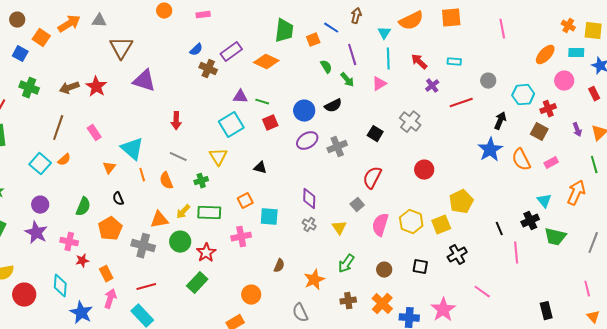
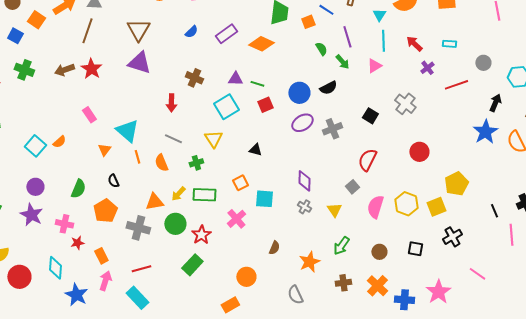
brown triangle: (121, 48) -> (138, 30), moved
brown cross: (208, 69) -> (194, 78), moved
brown line: (58, 128) -> (87, 31), moved
pink cross: (241, 237) -> (236, 219), turned -30

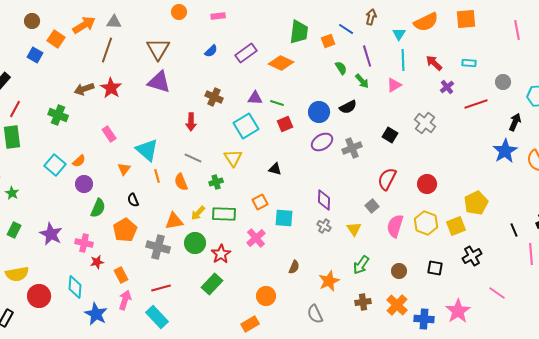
green cross: (24, 70) -> (58, 115), moved
red circle: (419, 152) -> (427, 184), moved
purple circle: (35, 187) -> (84, 184), moved

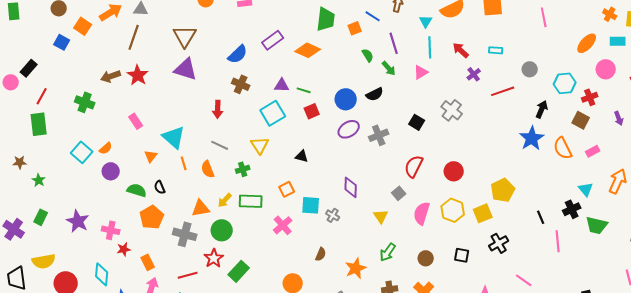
blue semicircle: (211, 51) -> (238, 54), moved, size x1.5
green semicircle: (98, 208) -> (137, 190), moved, turned -96
gray cross: (324, 226) -> (333, 215), moved
red star: (221, 254) -> (214, 258), moved

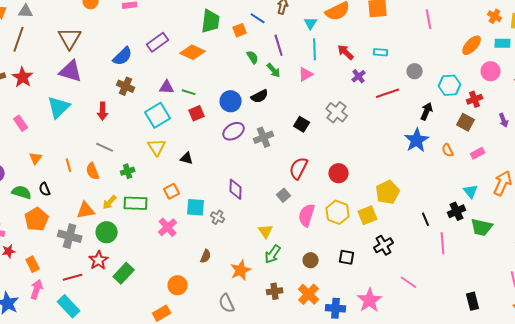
cyan triangle: (174, 137) -> (59, 107), moved, turned 35
yellow triangle: (260, 145) -> (157, 147), moved
orange semicircle: (563, 148) -> (448, 150), size x0.6
yellow triangle: (381, 216) -> (266, 231), moved

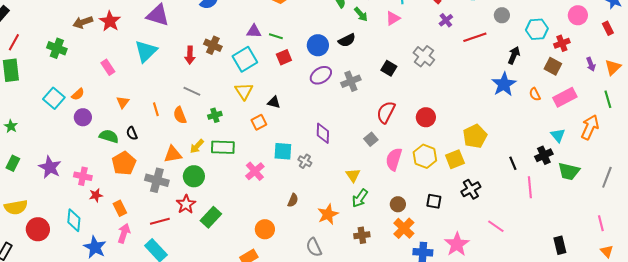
brown cross: (126, 86) -> (213, 45), moved
pink rectangle: (478, 153) -> (565, 97), size x1.6
orange square: (172, 191) -> (259, 122), moved
orange cross: (309, 294) -> (404, 228), moved

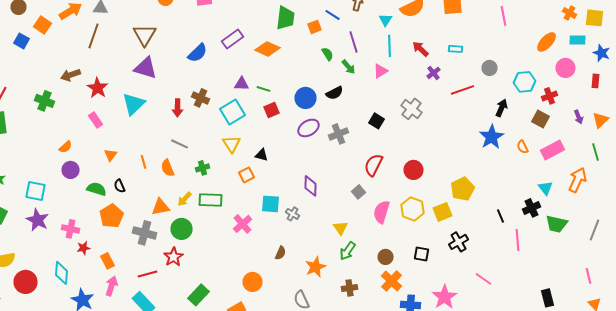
red star: (110, 21) -> (98, 88), moved
red rectangle: (608, 28) -> (596, 81), turned 32
cyan square: (54, 98) -> (36, 191), moved, turned -30
green rectangle: (211, 217) -> (198, 295), moved

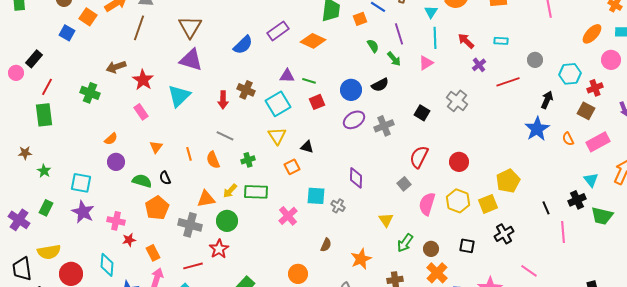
green arrow: (348, 251) -> (405, 243), moved

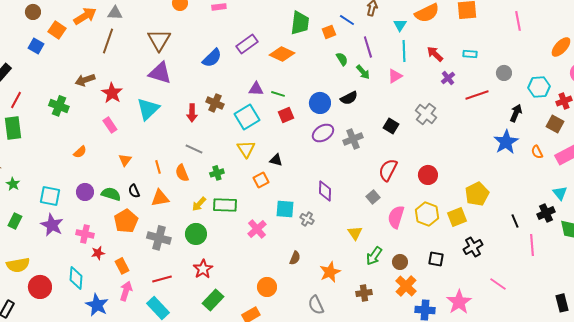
purple circle: (116, 162) -> (85, 192), moved
orange triangle: (206, 199) -> (160, 198), moved
red star: (219, 249) -> (203, 269), moved

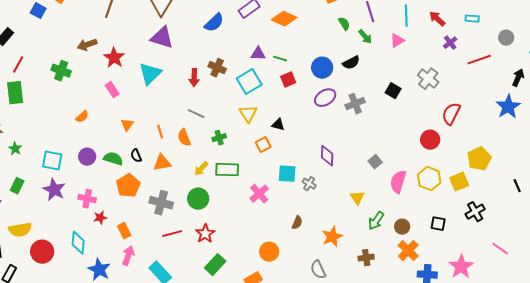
red semicircle: (388, 170) -> (451, 114), moved
red line: (162, 279) -> (172, 234), moved

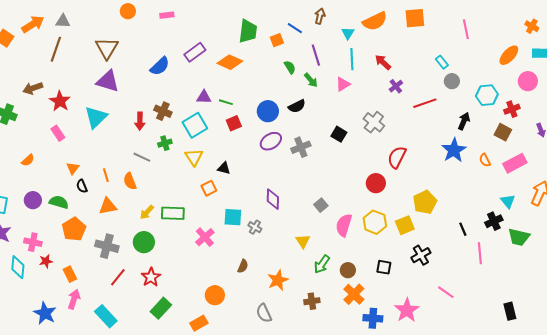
cyan rectangle: (472, 19) -> (442, 62), moved, turned 48
green cross: (219, 138) -> (165, 143), moved
black semicircle: (136, 156) -> (82, 186), moved
red line: (172, 234) -> (118, 277), turned -36
cyan diamond: (78, 243) -> (18, 267), moved

